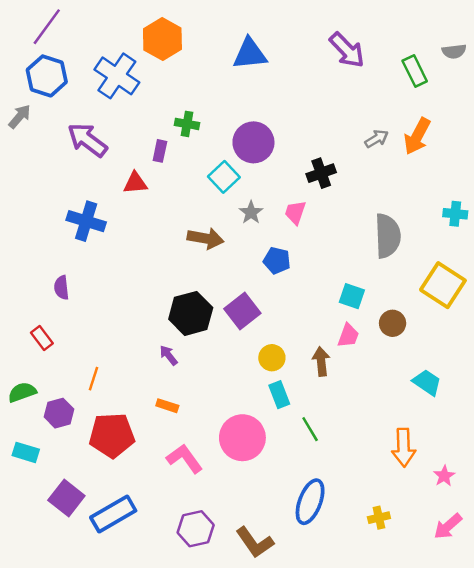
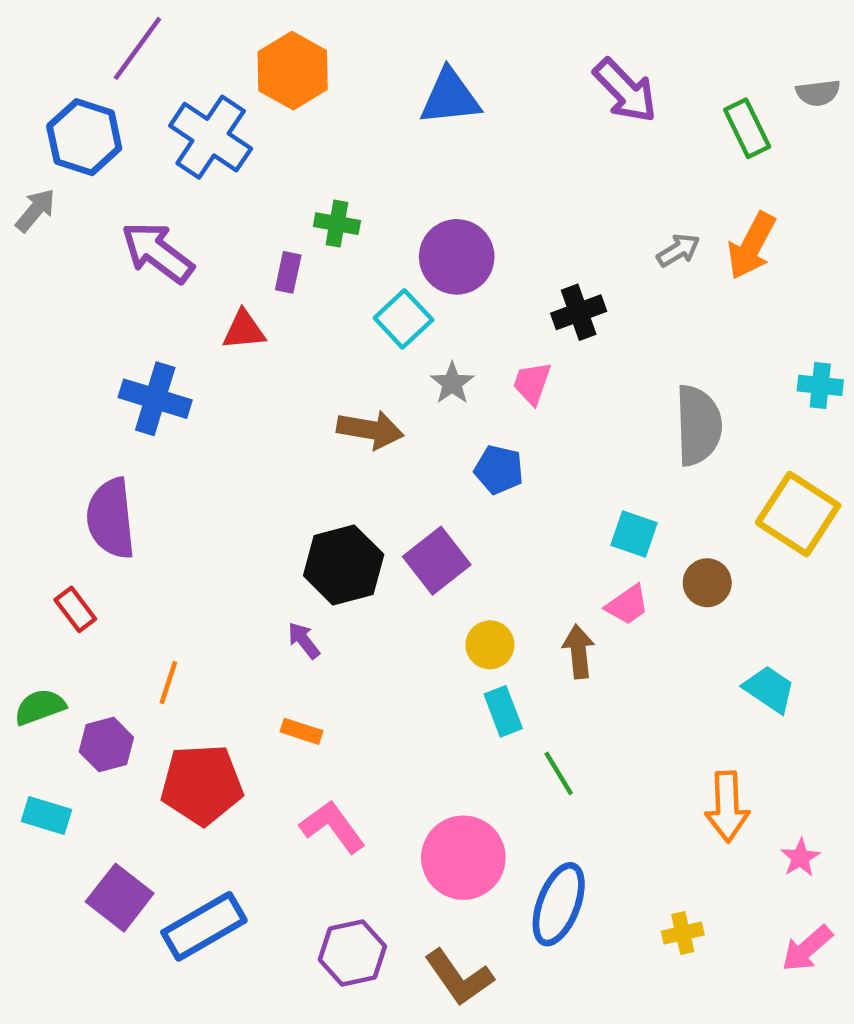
purple line: (47, 27) -> (137, 48), moved
purple semicircle: (61, 288) -> (111, 518), size x1.8
pink trapezoid: (348, 336) -> (627, 605), turned 35
pink circle: (242, 438) -> (463, 858), moved

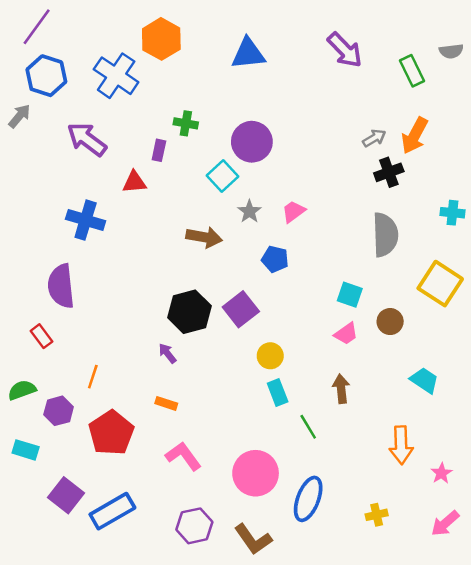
purple line: (137, 48) -> (37, 27), moved
black cross: (579, 312) -> (389, 172), moved
pink trapezoid: (532, 383) -> (293, 211), turned 35
brown arrow: (579, 651) -> (341, 389), moved
red pentagon: (202, 784) -> (111, 433), turned -30

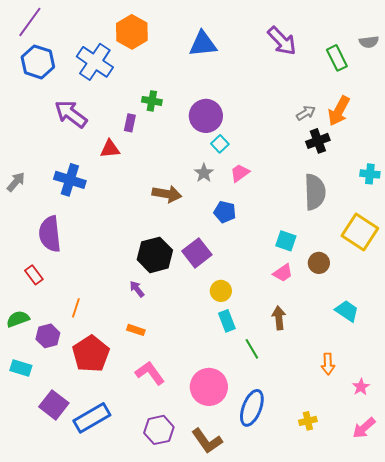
gray arrow: (19, 116) -> (16, 182), moved
cyan square: (223, 176) -> (220, 144), moved, size x0.7
orange arrow: (401, 445) -> (328, 364), size x0.7

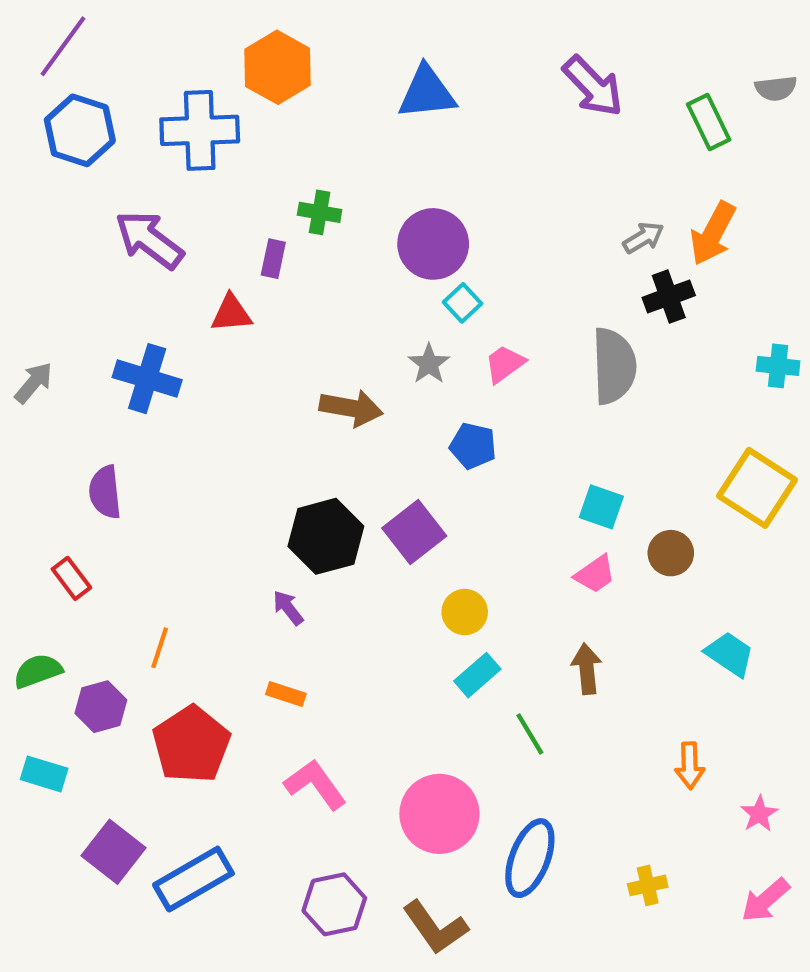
blue cross: (95, 62) -> (200, 130), turned -36
gray semicircle: (315, 192) -> (614, 366), moved
purple semicircle: (50, 234) -> (105, 492), size x0.7
cyan rectangle: (227, 321) -> (477, 675), turned 70

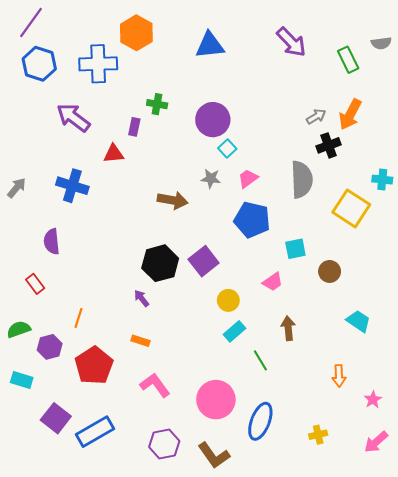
gray star: (429, 364) -> (211, 178), turned -30
blue pentagon: (473, 446) -> (252, 220), moved, size x1.6
yellow square: (757, 488) -> (351, 208), moved
cyan square: (601, 507) -> (295, 249), turned -30
pink trapezoid: (595, 574) -> (273, 282), moved

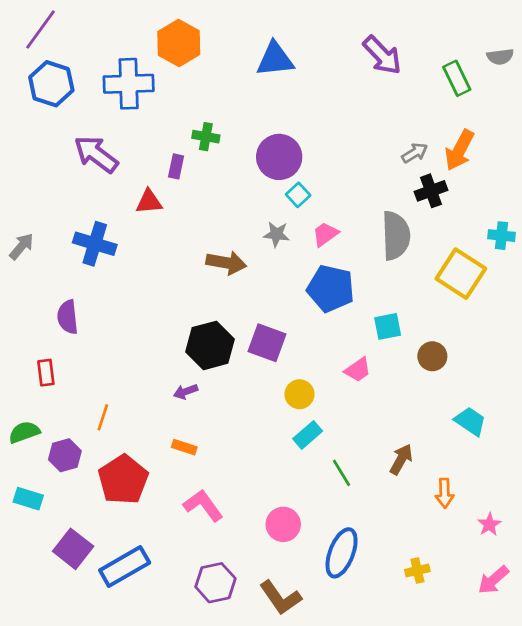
purple square: (204, 261) -> (267, 343), turned -32
red rectangle: (35, 284) -> (46, 373), turned 30
purple arrow: (142, 298) -> (186, 392), turned -72
brown arrow: (288, 328) -> (401, 459), moved, turned 35
pink circle: (216, 400) -> (283, 524), size x0.7

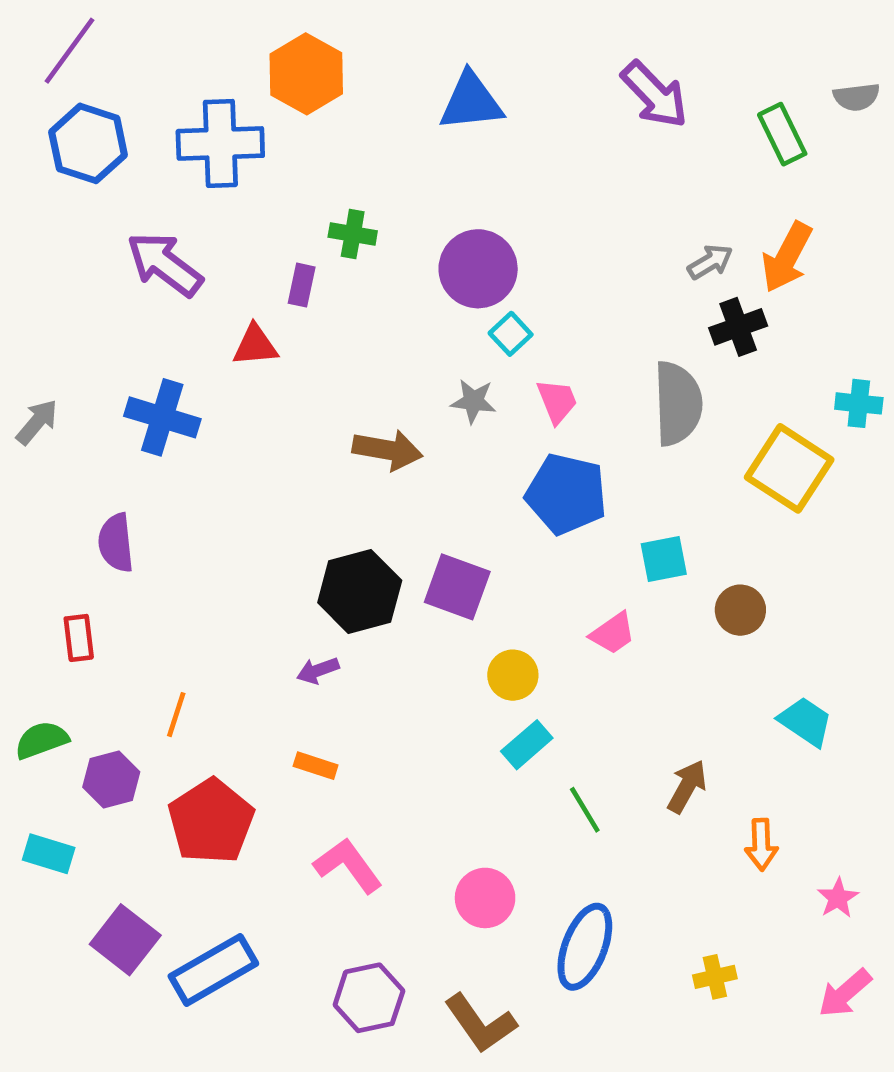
pink trapezoid: (325, 234) -> (557, 401), turned 104

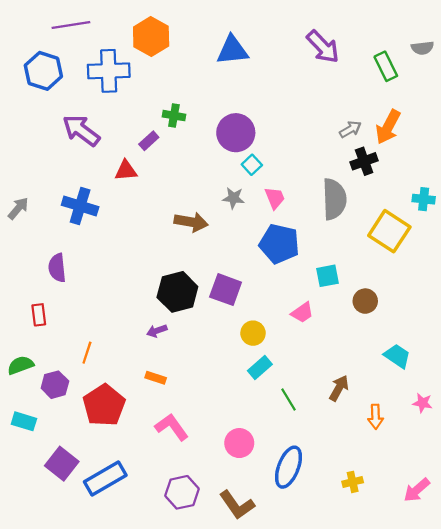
purple line: (69, 51) -> (71, 25), moved, turned 45
purple rectangle: (302, 285) -> (149, 141), turned 36
pink star: (838, 898) -> (422, 403), moved, turned -30

